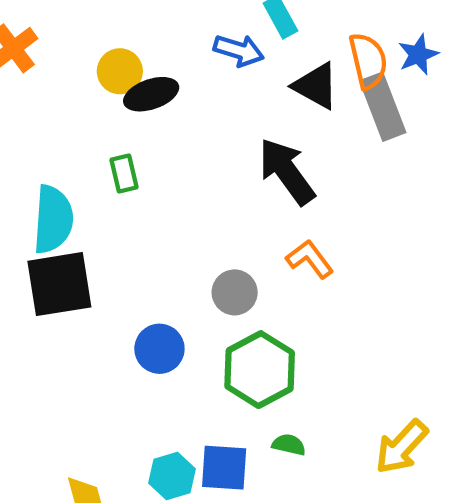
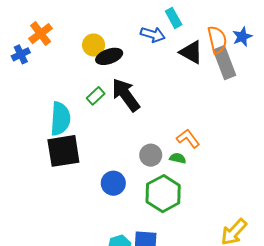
black arrow: (287, 171) -> (126, 95), moved
green rectangle: (124, 173) -> (96, 96), turned 60
green semicircle: (289, 445) -> (178, 158), moved

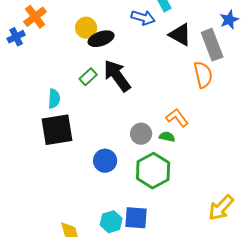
orange semicircle: (217, 40) -> (203, 75), moved
cyan semicircle: (60, 119) -> (54, 99), size x0.6

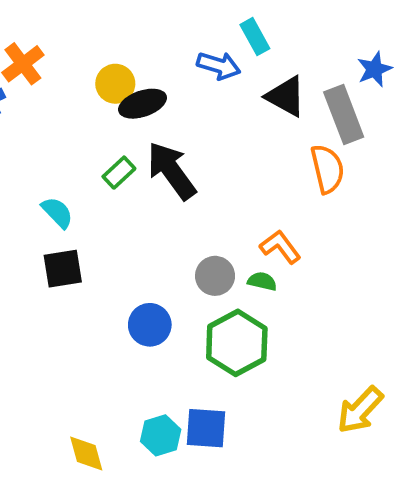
cyan semicircle: (54, 99) -> (57, 212), turned -48
black square: (57, 130) -> (63, 269), size x0.7

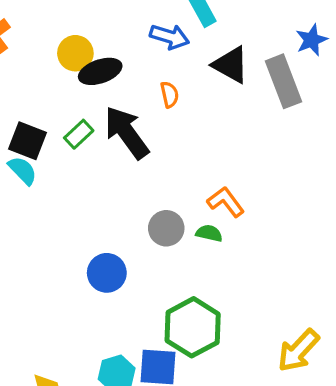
orange semicircle: (327, 169) -> (170, 95), moved, size x0.6
black square: (63, 269) -> (28, 141), moved, turned 30
green hexagon: (237, 343) -> (193, 327), moved

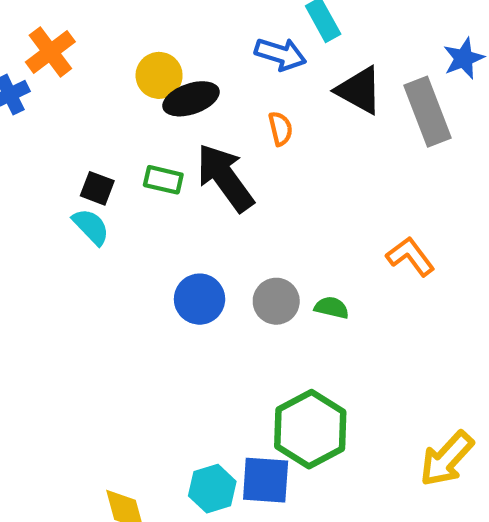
green rectangle: (79, 134) -> (163, 180), turned 56
black square: (28, 141) -> (97, 188), size x0.7
orange L-shape: (226, 202) -> (410, 256), moved
blue circle: (107, 273) -> (200, 299), moved

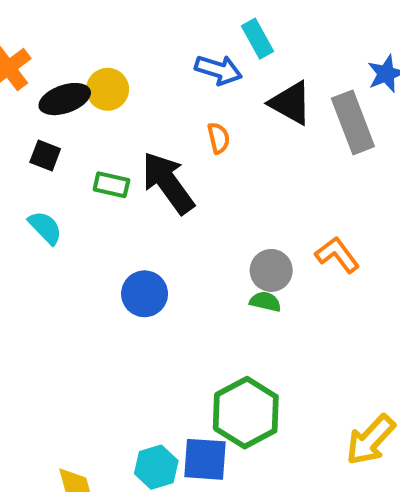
black ellipse: (191, 99) -> (65, 99), moved
black square: (97, 188) -> (45, 156), moved
gray circle: (276, 301) -> (271, 270), moved

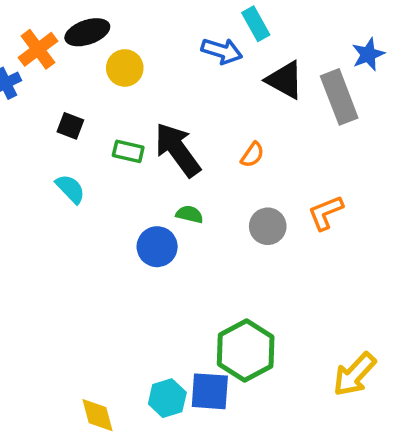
black ellipse: (65, 99) -> (87, 32), moved
orange semicircle: (219, 138) -> (252, 155), moved, turned 48
orange L-shape: (337, 255) -> (326, 213), turned -75
green semicircle: (265, 302) -> (189, 214), moved

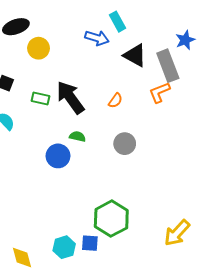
orange L-shape: (326, 213) -> (160, 92), moved
blue square: (210, 391) -> (90, 243), size x0.7

